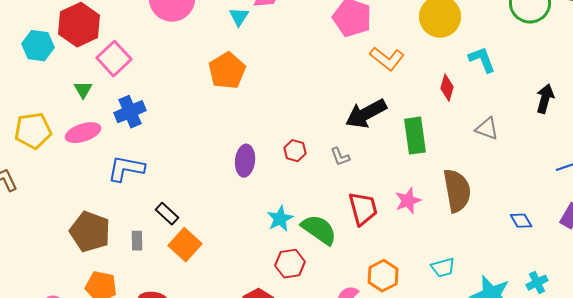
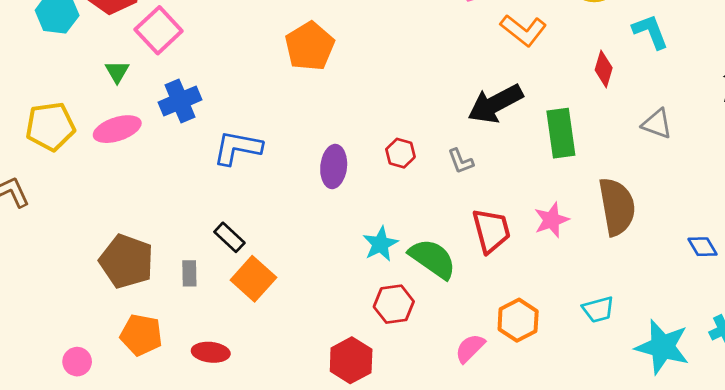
blue L-shape: (126, 169) -> (237, 148), moved

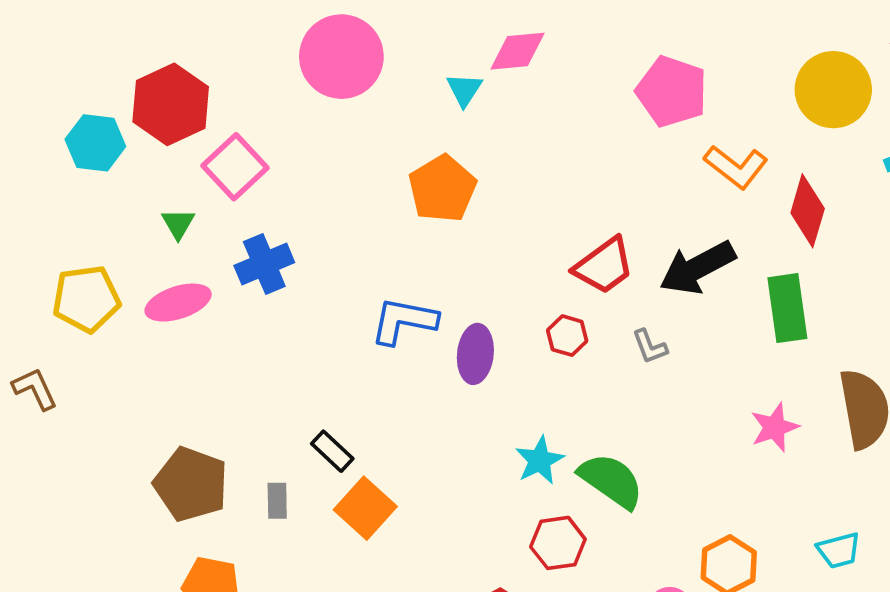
red diamond: (604, 69) -> (808, 211), moved, size x1.4
blue L-shape: (237, 148) -> (404, 321), moved
red trapezoid: (491, 231) -> (604, 266), moved, turned 69

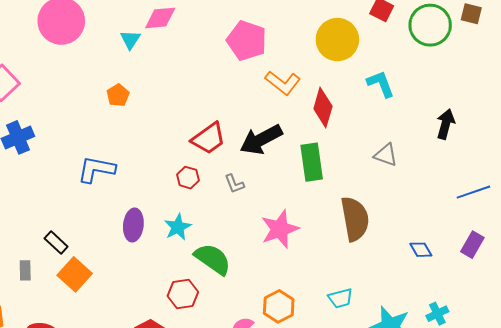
orange pentagon: (442, 189) -> (118, 95), size x0.6
purple ellipse: (475, 354) -> (133, 225), moved
pink star: (775, 427) -> (280, 229), moved, size x1.4
cyan star: (540, 460) -> (178, 227), moved

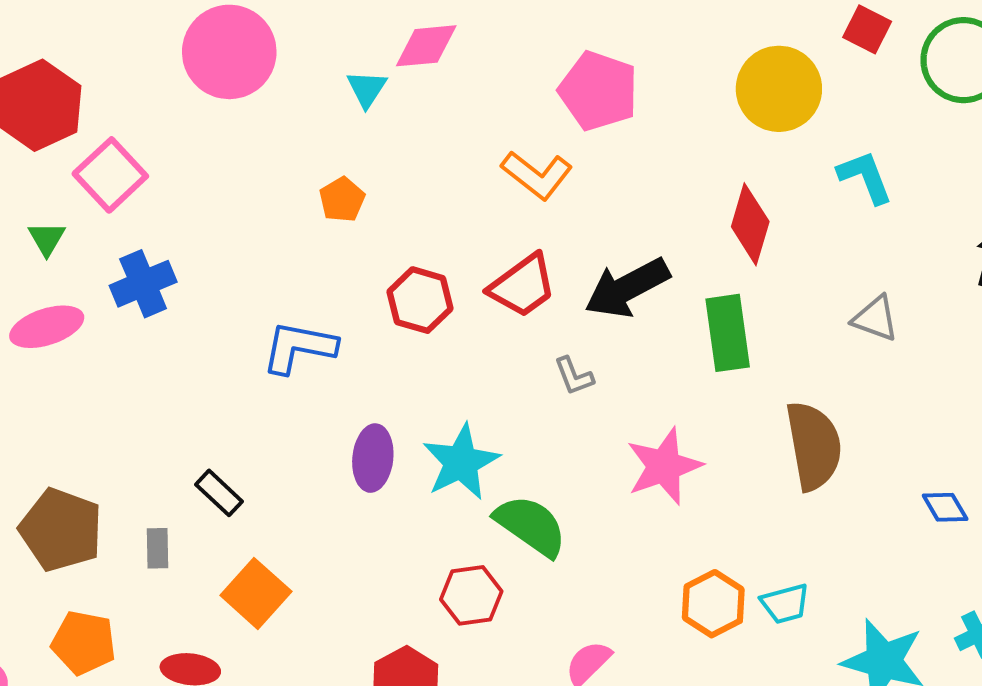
orange L-shape: (283, 83) -> (537, 175), moved
red hexagon: (188, 178) -> (420, 300), moved, size x1.4
cyan star: (178, 227) -> (461, 462), size x1.4
orange square: (75, 274) -> (256, 593), moved
orange hexagon: (279, 306) -> (713, 604), moved

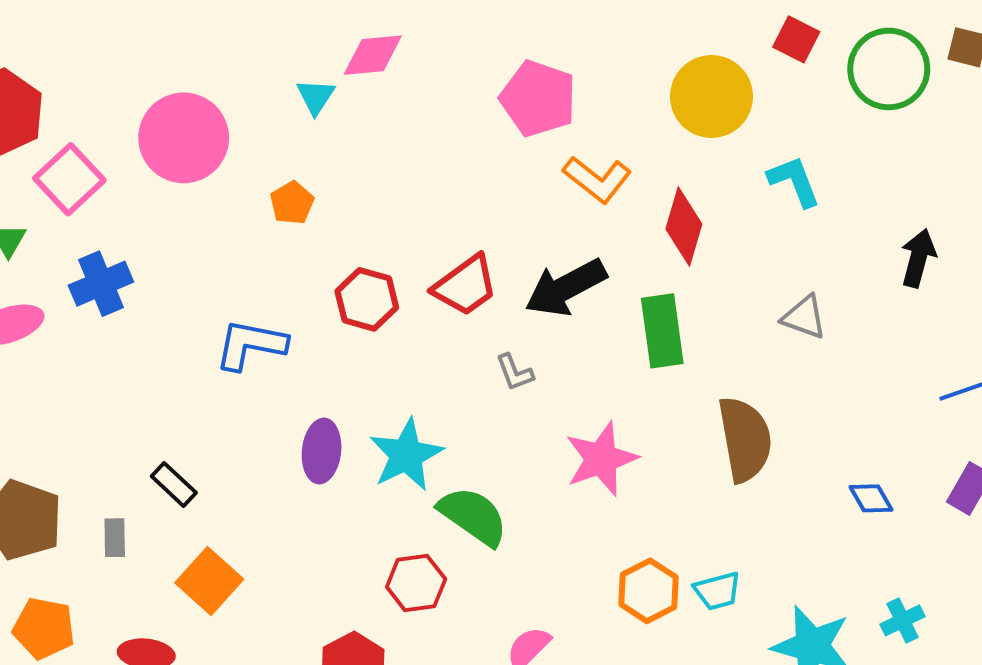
pink circle: (229, 52) -> (184, 138), moved
orange L-shape: (537, 175) -> (597, 179), moved

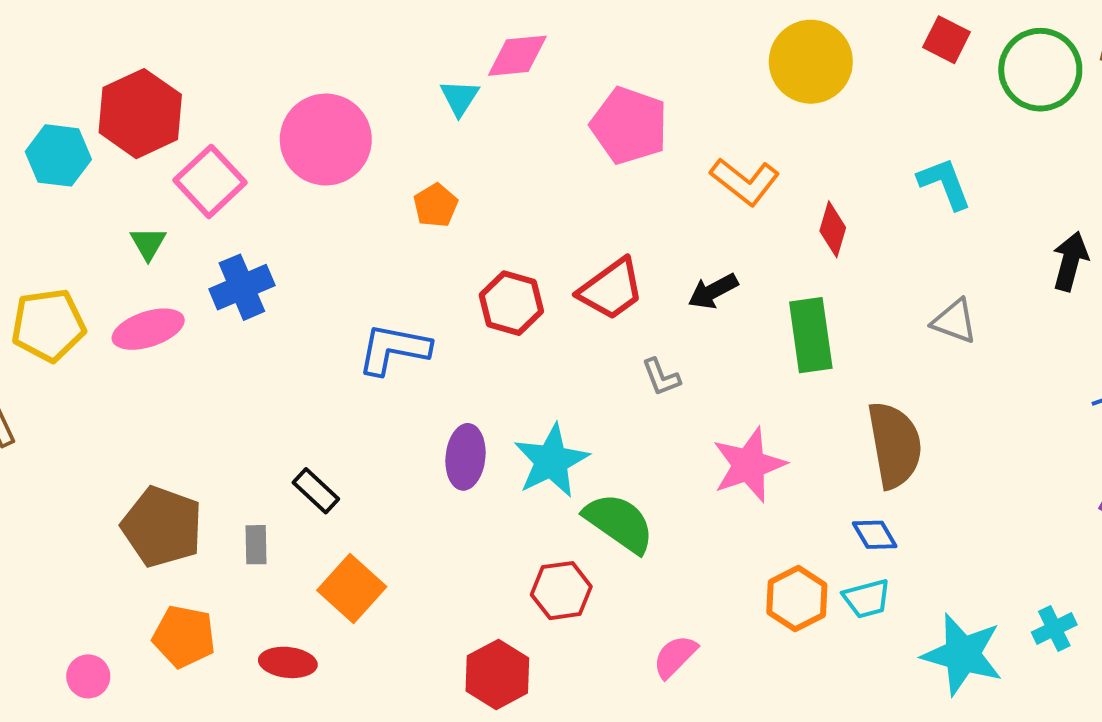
yellow circle: (711, 97) -> (811, 62), moved
pink pentagon: (538, 98) -> (629, 126), moved
red diamond: (684, 227) -> (833, 229), size x0.7
black arrow: (566, 288) -> (713, 291), size x0.6
blue diamond: (871, 498) -> (875, 535), moved

